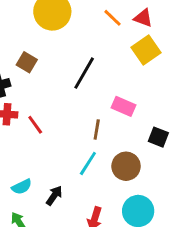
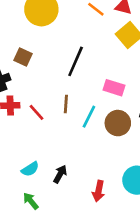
brown line: (97, 129) -> (66, 104), moved
cyan line: (88, 163) -> (89, 117), moved
brown circle: (126, 166) -> (118, 123), moved

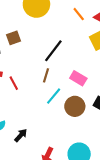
brown square: (23, 57) -> (13, 38), turned 32
brown line: (66, 104) -> (46, 75), moved

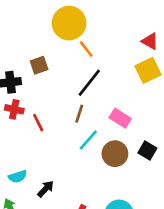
orange line: (79, 14) -> (86, 49), moved

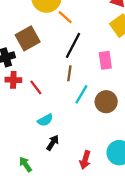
brown square: (39, 65) -> (28, 38), size x1.5
pink rectangle: (120, 118) -> (105, 60), moved, turned 60
cyan semicircle: (18, 176) -> (45, 120), moved

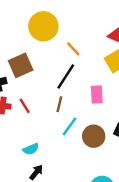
orange line: (65, 17) -> (73, 49), moved
red line: (36, 87) -> (25, 106), moved

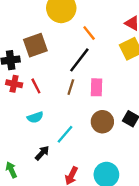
pink rectangle: (97, 94) -> (96, 87), moved
cyan line: (69, 126) -> (65, 134), moved
cyan semicircle: (31, 149) -> (35, 117), moved

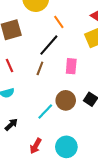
pink rectangle: (96, 87) -> (71, 66), moved
cyan line: (65, 134) -> (45, 112), moved

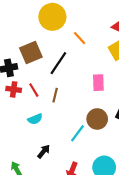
black line: (49, 45) -> (58, 63), moved
brown line: (40, 68) -> (55, 95), moved

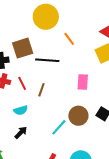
black line: (58, 63) -> (47, 60), turned 55
black arrow: (44, 151) -> (21, 133), moved

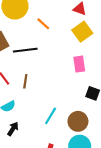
pink rectangle: (83, 82) -> (79, 64), moved
brown circle: (78, 116) -> (78, 121), moved

